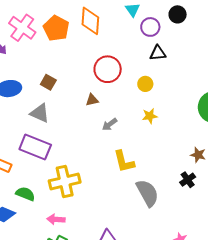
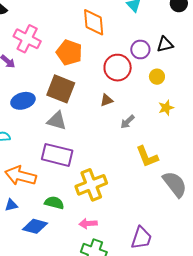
purple circle: (150, 27) -> (140, 49), moved
orange pentagon: (56, 28) -> (69, 53), moved
brown square: (48, 82) -> (61, 89), size x1.8

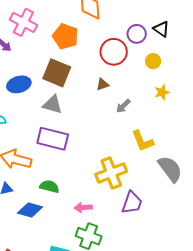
black triangle: (165, 44) -> (161, 29), turned 48
yellow cross: (91, 185) -> (111, 173), moved
purple trapezoid: (141, 238) -> (132, 203), moved

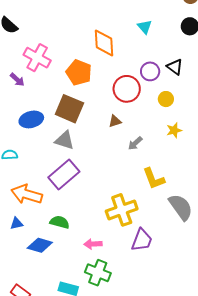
purple rectangle: (53, 139) -> (64, 175), turned -56

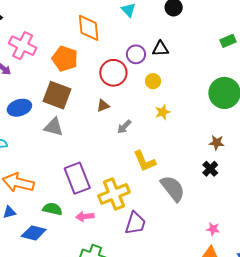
black triangle: (175, 67) -> (160, 49), turned -36
purple rectangle: (64, 175) -> (77, 178), moved, turned -68
pink arrow: (93, 244) -> (85, 216), moved

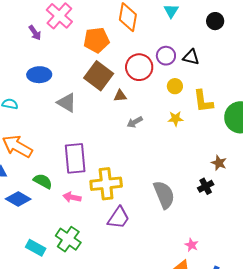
orange pentagon: (65, 59) -> (96, 40), turned 30
brown square: (57, 95) -> (99, 76), moved
yellow L-shape: (144, 161) -> (203, 101), moved

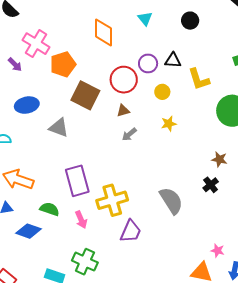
orange pentagon: (96, 40) -> (63, 64), moved
brown triangle: (120, 96) -> (123, 111), moved
yellow L-shape: (203, 101) -> (199, 79), moved
pink arrow: (72, 197) -> (81, 220), turned -114
pink star: (192, 245) -> (218, 251), moved

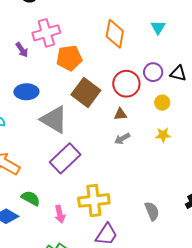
pink cross: (36, 44) -> (46, 33), turned 32
gray triangle: (59, 128) -> (54, 120), size x1.4
purple rectangle: (77, 181) -> (65, 158), moved, turned 52
gray semicircle: (171, 201) -> (152, 211), size x0.7

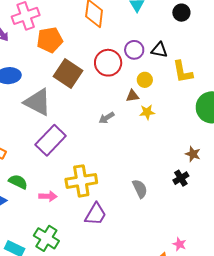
brown triangle: (120, 114) -> (132, 96), moved
pink arrow: (60, 214) -> (48, 196), turned -72

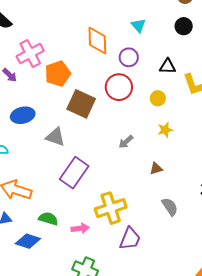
purple circle: (134, 50) -> (129, 57), moved
brown triangle: (132, 96) -> (156, 169), moved
gray triangle: (38, 102) -> (55, 137), size x0.7

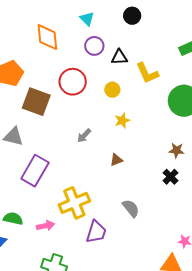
purple circle: (129, 57) -> (94, 46), moved
gray semicircle: (170, 207) -> (131, 208), moved

